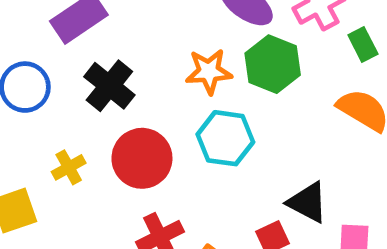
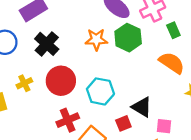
cyan hexagon: (225, 138) -> (100, 91), moved

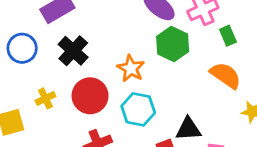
orange star: (96, 39) -> (131, 68), moved, turned 30
black triangle: (142, 107) -> (188, 129), turned -35

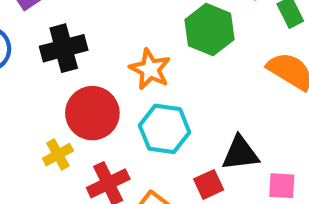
black cross: (73, 51) -> (64, 48), turned 36
yellow cross: (45, 98) -> (58, 155), moved

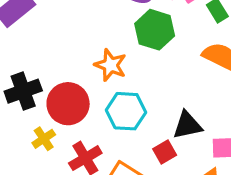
black cross: (64, 48) -> (23, 91), moved

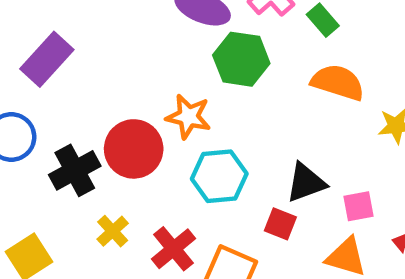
red circle: (68, 104) -> (134, 149), moved
red square: (165, 152) -> (280, 224), turned -30

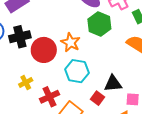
black cross: (75, 170) -> (20, 37), moved

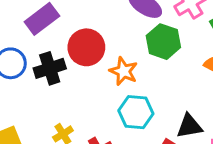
red circle: (44, 50) -> (86, 47), moved

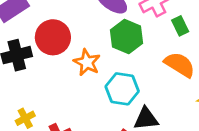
cyan hexagon: (136, 112) -> (122, 89), moved

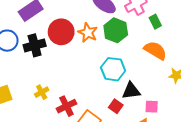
orange star: (87, 62) -> (88, 33), moved

